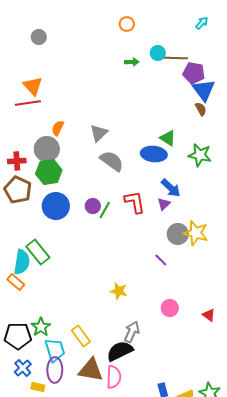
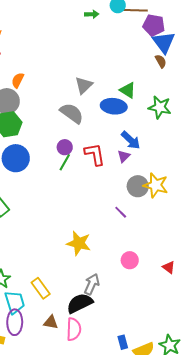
gray triangle: (99, 133) -> (84, 85), moved
purple circle: (93, 206) -> (65, 147), moved
yellow star: (119, 291) -> (79, 243), size x1.4
brown triangle: (91, 370) -> (51, 322), size x0.6

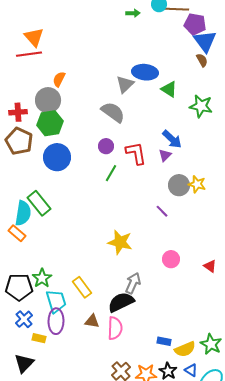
blue ellipse: (114, 106) -> (145, 72), moved
green line: (65, 162) -> (111, 173), moved
yellow star: (156, 185) -> (197, 184), size x0.7
blue rectangle: (123, 342) -> (164, 341), turned -64

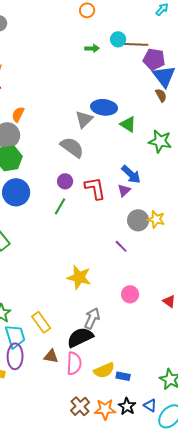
green line: (111, 173) -> (60, 206), moved
yellow semicircle: (185, 349) -> (104, 370), moved

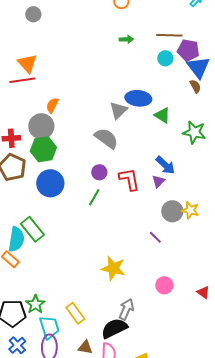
cyan circle: (118, 39) -> (165, 58), moved

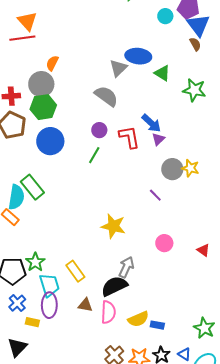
blue arrow: (165, 165) -> (151, 123), moved

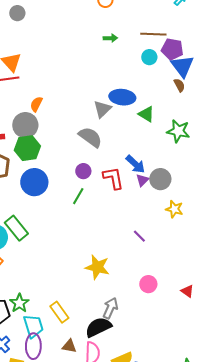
gray circle: (172, 169) -> (160, 179), moved

